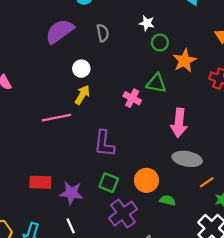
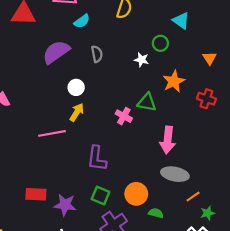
white star: (147, 23) -> (141, 60), moved
green circle: (160, 43) -> (160, 43), moved

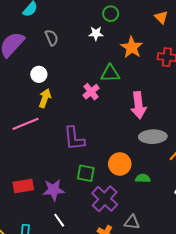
pink cross: (124, 116) -> (91, 92), turned 35

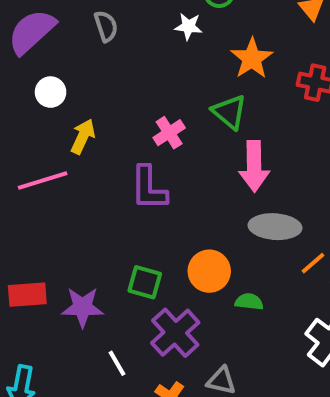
green triangle: (110, 73) -> (229, 112), moved, turned 36
white circle: (39, 74) -> (51, 92), moved
purple L-shape: (74, 138) -> (149, 188), moved
white line: (59, 220) -> (117, 363), moved

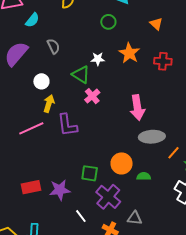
white star: (188, 26) -> (98, 59), moved
white circle: (51, 92) -> (41, 81), moved
green triangle: (229, 112) -> (81, 75), moved
purple L-shape: (149, 188) -> (67, 125), moved

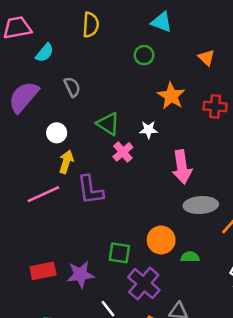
white star: (98, 59) -> (149, 130), moved

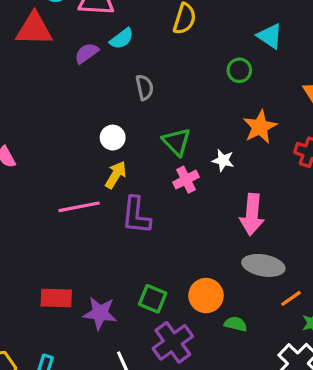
purple semicircle: (24, 97) -> (87, 53), moved, size x0.6

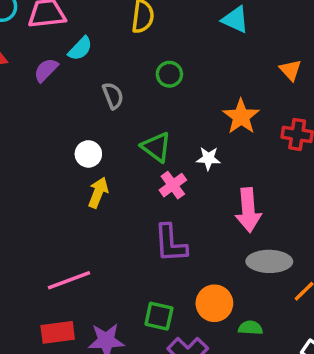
green circle: (239, 70) -> (169, 74), moved
pink line: (79, 207) -> (69, 280), moved
purple L-shape: (136, 215) -> (170, 243), moved

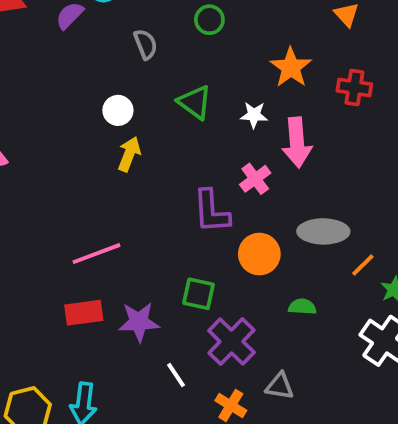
pink cross: (173, 185) -> (255, 179), moved
pink arrow: (248, 210) -> (297, 142), moved
orange circle: (214, 303) -> (259, 254), moved

